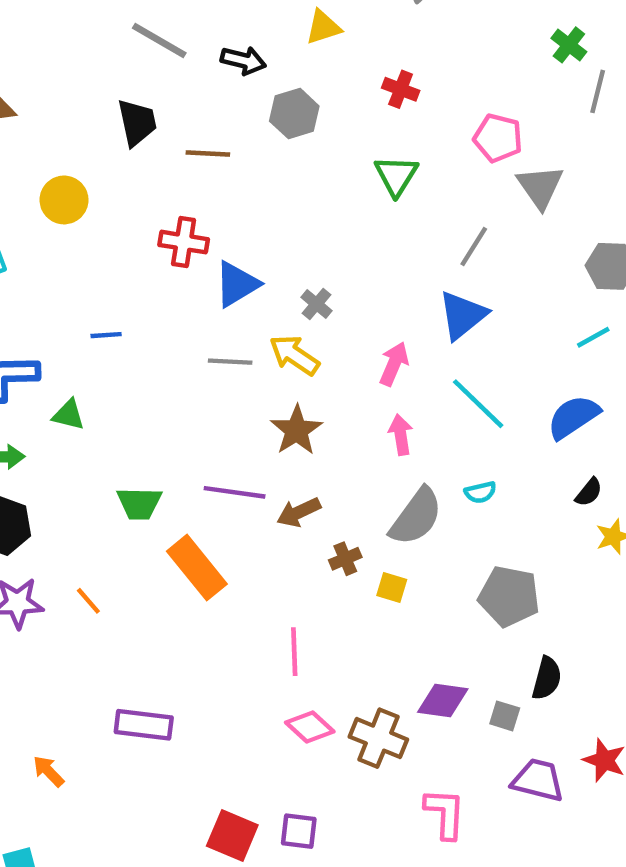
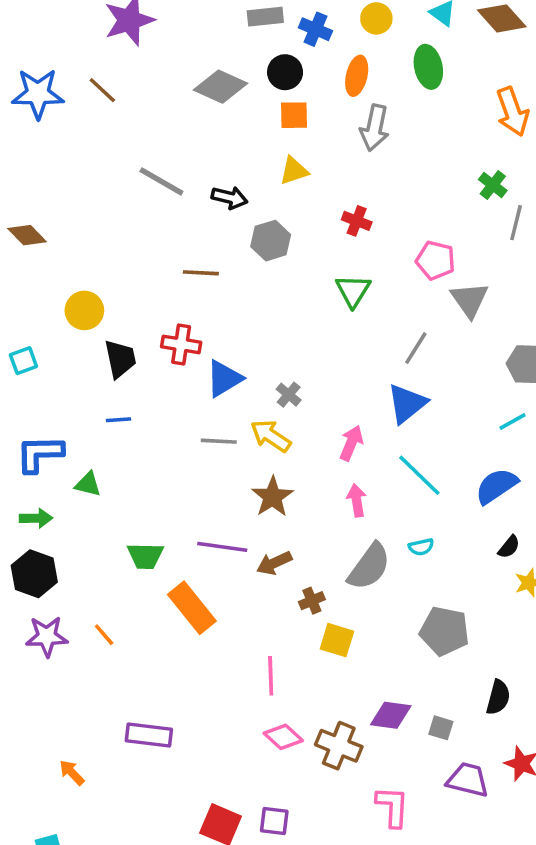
black trapezoid: (137, 122) -> (120, 359), moved
yellow square: (392, 587) -> (337, 640), moved, size x1.4
black semicircle: (547, 678) -> (498, 697), moved

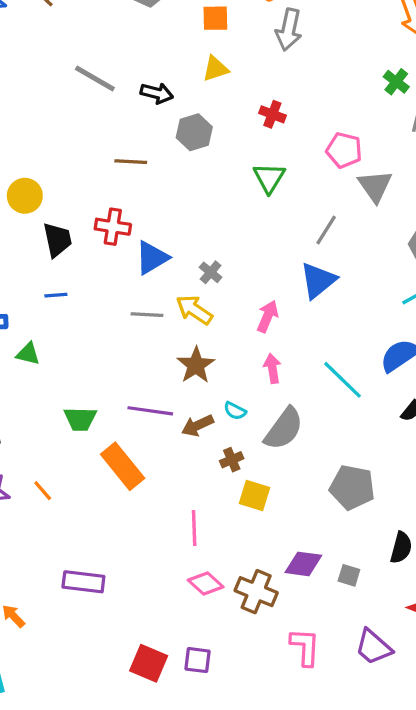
cyan line: (419, 475) -> (342, 380), moved
cyan semicircle: (421, 547) -> (235, 411), moved, turned 40
purple trapezoid: (468, 780) -> (373, 647), moved, turned -153

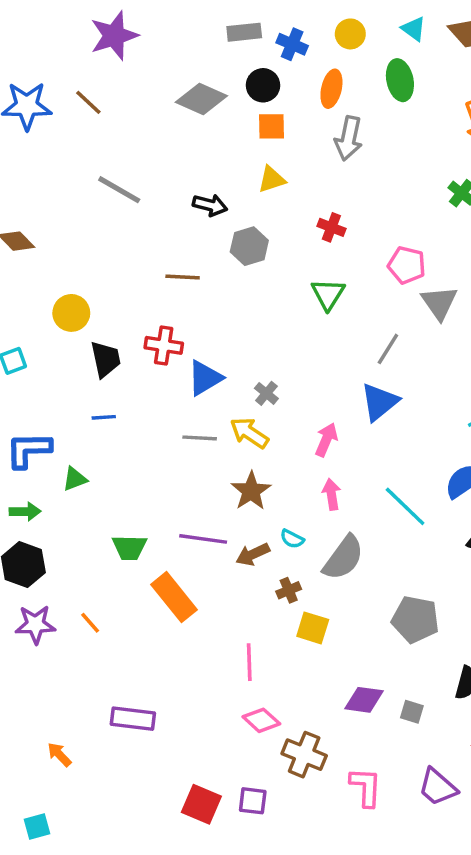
gray line: (95, 78) -> (119, 190), moved
green triangle: (28, 354) -> (75, 479), turned -35
brown cross: (256, 592) -> (304, 755), moved

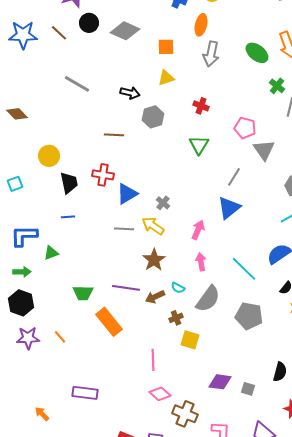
green ellipse: (400, 80) -> (257, 53), moved, turned -40
black circle: (263, 85) -> (89, 23), moved
gray pentagon: (415, 619) -> (249, 316), moved

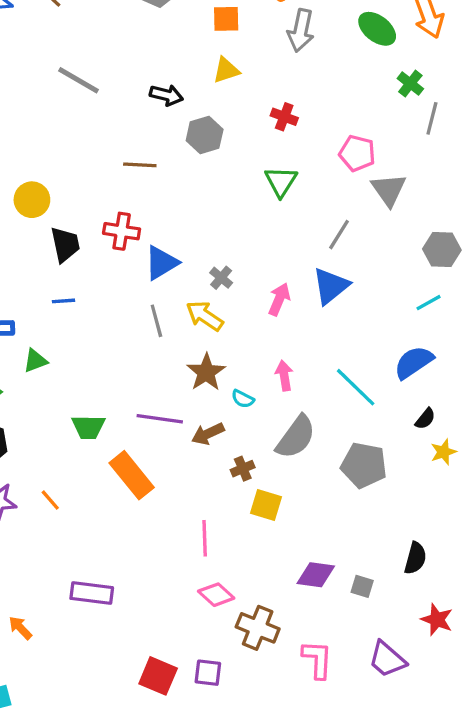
gray line: (124, 229) -> (156, 321), turned 72
pink arrow: (198, 230) -> (279, 299), moved
cyan semicircle: (178, 288) -> (243, 399), moved

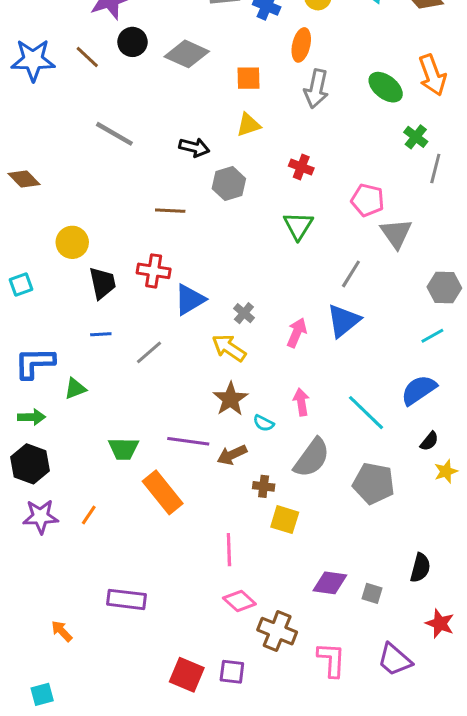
gray line: (156, 321) -> (149, 352), moved, turned 64
brown cross: (243, 469) -> (264, 486), turned 30
orange line: (50, 500) -> (89, 515), turned 75

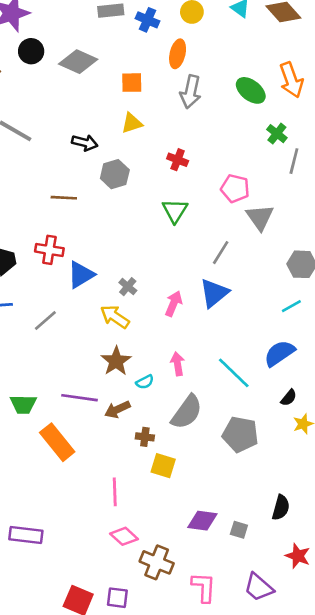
cyan semicircle: (264, 423) -> (145, 382), turned -54

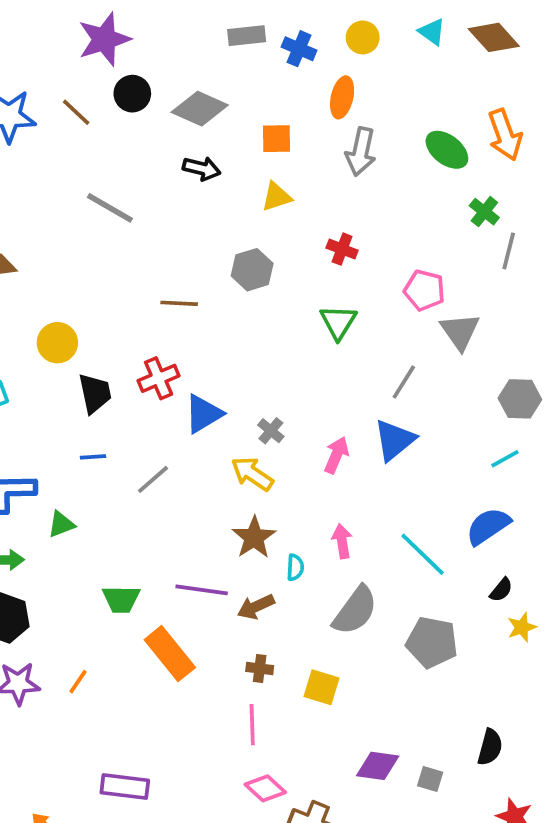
black arrow: (85, 143) -> (202, 169), moved
red cross: (49, 250) -> (159, 378), turned -32
cyan semicircle: (145, 382) -> (295, 567), turned -60
brown cross: (145, 437) -> (260, 669), moved

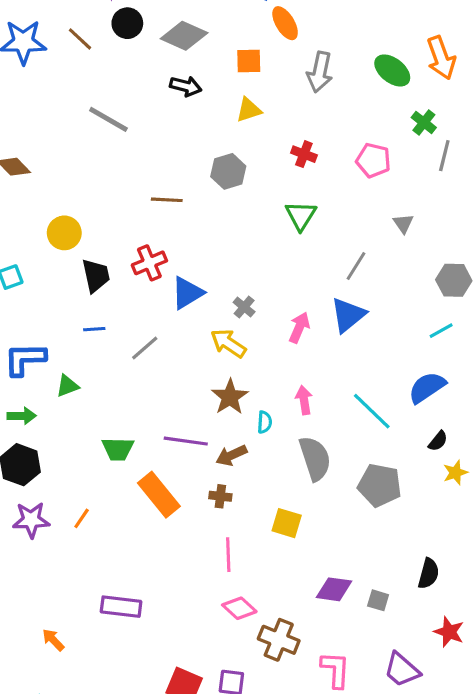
orange ellipse: (342, 97) -> (285, 23), moved, turned -44
pink pentagon: (424, 290) -> (373, 160), moved
gray triangle: (460, 331) -> (403, 223), size x0.6
gray semicircle: (355, 610) -> (315, 458), turned -54
brown cross: (260, 669) -> (220, 496), moved

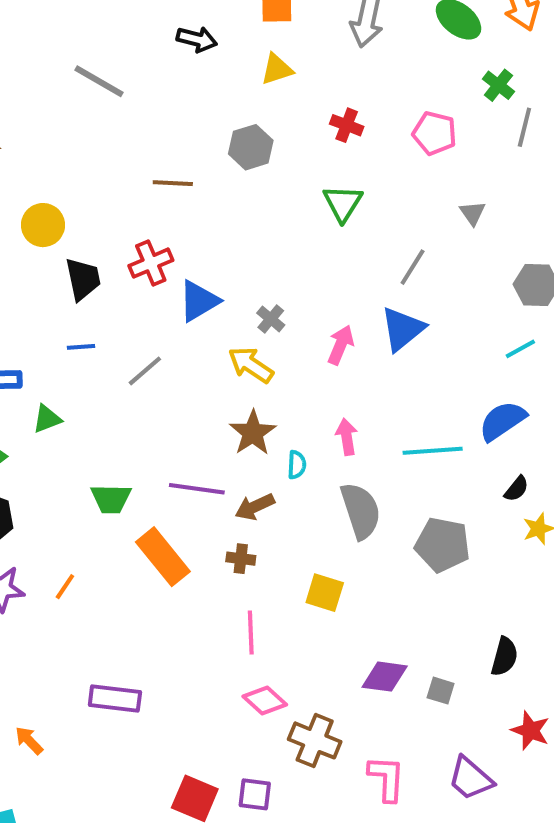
cyan line: (372, 411) -> (433, 451), turned -48

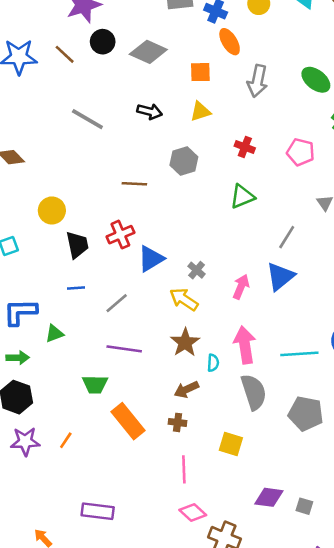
black arrow: (197, 39) -> (150, 111), moved
green triangle: (343, 203) -> (242, 197), turned 36
pink arrow: (347, 437) -> (245, 345), size x1.6
purple line: (197, 489) -> (124, 349), moved

